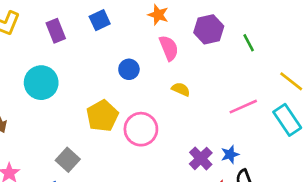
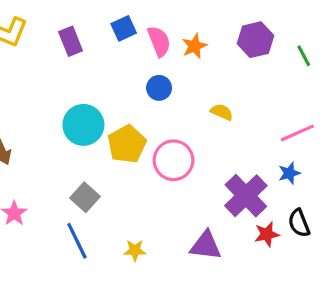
orange star: (158, 15) -> (194, 46), moved, turned 30
pink semicircle: (169, 48) -> (159, 41), moved
cyan circle: (41, 83) -> (83, 125), moved
blue star: (230, 154) -> (289, 173), moved
purple cross: (201, 158) -> (246, 196), size x1.5

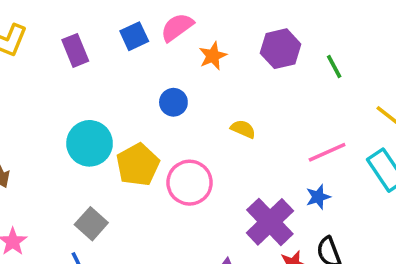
pink semicircle: (159, 41) -> (177, 27), moved, turned -104

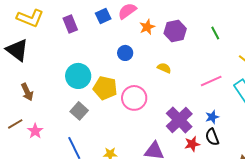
purple hexagon: (281, 49) -> (175, 31), moved
yellow pentagon: (138, 165) -> (105, 88), turned -30
blue star: (318, 197) -> (212, 117), moved
gray square: (91, 224) -> (79, 111), moved

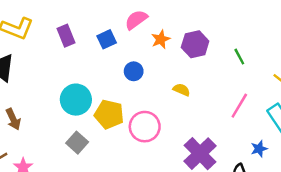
blue square: (103, 16) -> (107, 39), moved
green line: (215, 33) -> (239, 57), moved
pink line: (211, 81) -> (239, 106), turned -35
blue star: (212, 117) -> (259, 149), moved

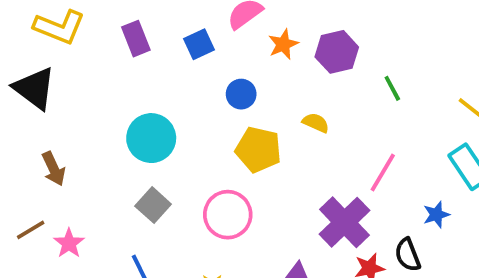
green line: (239, 57) -> (392, 88), moved
pink line: (239, 106) -> (383, 173), moved
yellow pentagon: (109, 114) -> (258, 150), moved
pink circle: (145, 127) -> (228, 215), moved

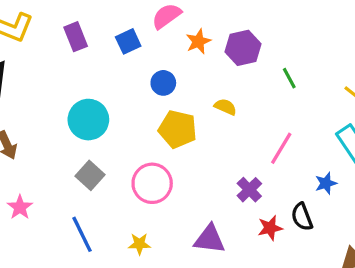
purple cross: (344, 222) -> (249, 190), size x0.6

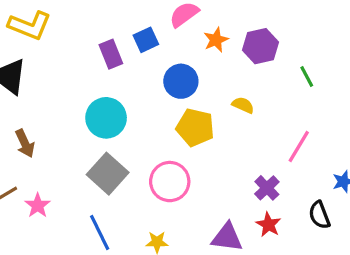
purple rectangle: (76, 37) -> (111, 54), moved
blue circle: (163, 83) -> (181, 81), size x1.4
gray square: (90, 175) -> (108, 174), size x1.4
red star: (270, 228) -> (268, 225), moved, turned -30

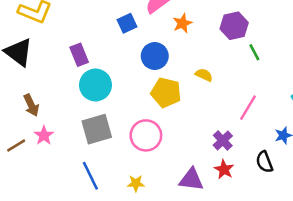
purple hexagon: (261, 46) -> (234, 26), moved
purple rectangle: (111, 54) -> (79, 55), moved
gray square: (108, 174) -> (97, 129), turned 32
pink star: (38, 205) -> (44, 135), moved

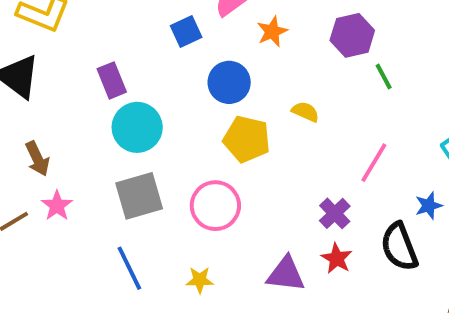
black semicircle: (264, 162) -> (399, 247), size x1.4

